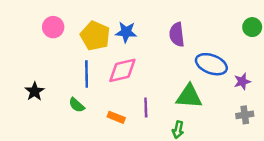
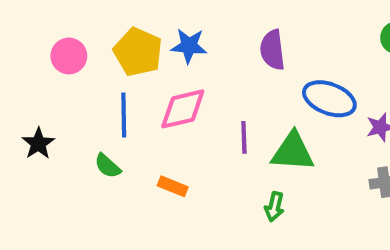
pink circle: (53, 27) -> (69, 56), moved
purple line: (146, 107) -> (244, 137), moved

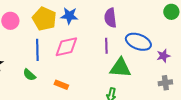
purple line: (244, 137) -> (106, 46), moved

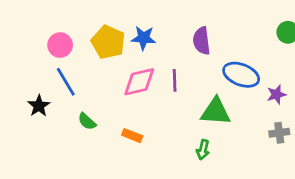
purple line: (106, 46) -> (175, 80), moved
blue line: (37, 50) -> (66, 82), moved, turned -30

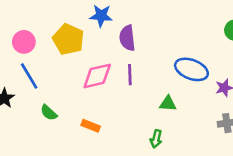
blue star: (144, 38) -> (101, 16), moved
purple semicircle: (202, 41) -> (127, 38), moved
green triangle: (216, 111) -> (168, 103), size x0.6

